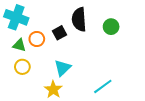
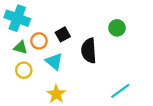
black semicircle: (79, 19) -> (89, 51), moved
cyan triangle: (63, 68) -> (54, 62), moved, turned -36
cyan line: (103, 86) -> (120, 91), moved

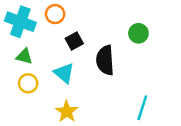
orange circle: (39, 41) -> (55, 14), moved
cyan line: (120, 91) -> (142, 108), turned -36

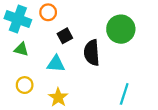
green circle: (138, 33) -> (121, 29), size x1.6
cyan triangle: (64, 73) -> (56, 64), turned -36
yellow circle: (28, 83) -> (25, 85), moved

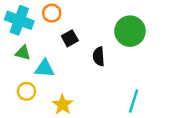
black semicircle: (92, 53) -> (99, 56), size x0.7
cyan triangle: (56, 64) -> (45, 68), moved

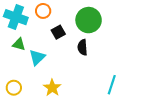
green circle: (130, 31) -> (89, 20), moved
cyan triangle: (45, 68) -> (37, 57), turned -48
yellow circle: (26, 91) -> (14, 88), moved

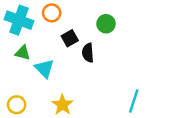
green circle: (89, 20) -> (106, 24), size x0.6
black semicircle: (82, 47) -> (88, 53), moved
cyan triangle: (37, 57) -> (44, 68), turned -30

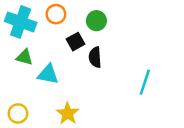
green circle: (106, 24) -> (96, 21), moved
cyan triangle: (44, 68) -> (48, 74), turned -35
cyan line: (134, 101) -> (145, 82), moved

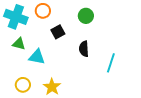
green circle: (96, 21) -> (86, 16), moved
black semicircle: (95, 57) -> (84, 49), moved
yellow circle: (18, 113) -> (23, 85), moved

